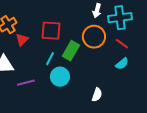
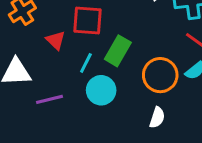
orange circle: (94, 37) -> (160, 75), moved
red triangle: (22, 40) -> (56, 40), moved, turned -32

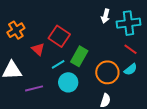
red square: (87, 21) -> (59, 36), turned 30
cyan line: (86, 63) -> (58, 64), turned 32

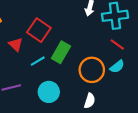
cyan circle: (68, 82) -> (49, 92), moved

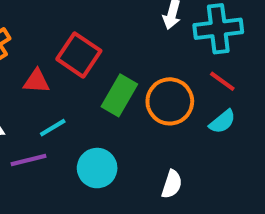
red triangle: (16, 44) -> (37, 81), turned -40
cyan line: (38, 61) -> (53, 128), moved
orange circle: (92, 70) -> (170, 101), moved

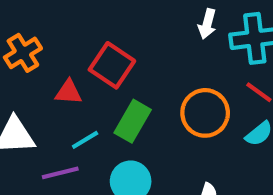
green rectangle: (119, 95) -> (133, 121), moved

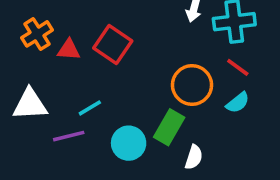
red triangle: (68, 92) -> (69, 50), moved
green rectangle: (133, 121) -> (169, 127), moved

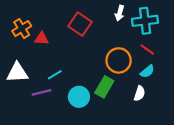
red square: (113, 44) -> (80, 24), moved
white semicircle: (194, 157) -> (140, 93), moved

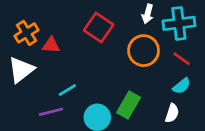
orange circle: (119, 60) -> (144, 51), moved
white triangle: (17, 73) -> (21, 70), moved, turned -35

